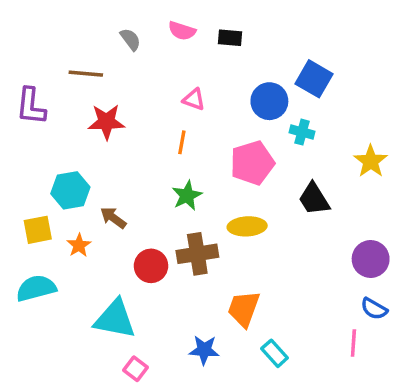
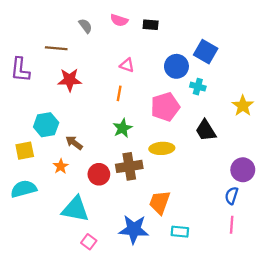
orange star: (79, 245) -> (61, 166), moved
blue semicircle: (374, 309) -> (232, 196), moved, turned 78
blue star: (204, 350) -> (134, 229), size x1.5
cyan rectangle: (275, 353) -> (180, 232), turned -42

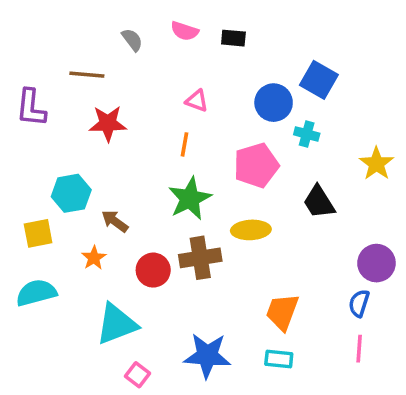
green star: (123, 128) -> (190, 199), size x1.4
orange trapezoid: (160, 202) -> (282, 312), moved
cyan triangle: (75, 209) -> (117, 324), turned -32

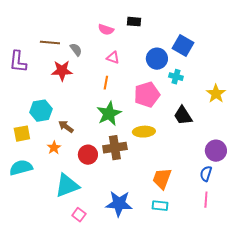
pink semicircle: (185, 31) -> (106, 30), moved
gray semicircle: (132, 40) -> (76, 50), moved

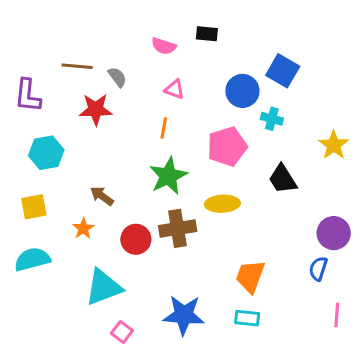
cyan hexagon: (41, 111) -> (46, 153), moved
pink line: (206, 200) -> (337, 315), moved

